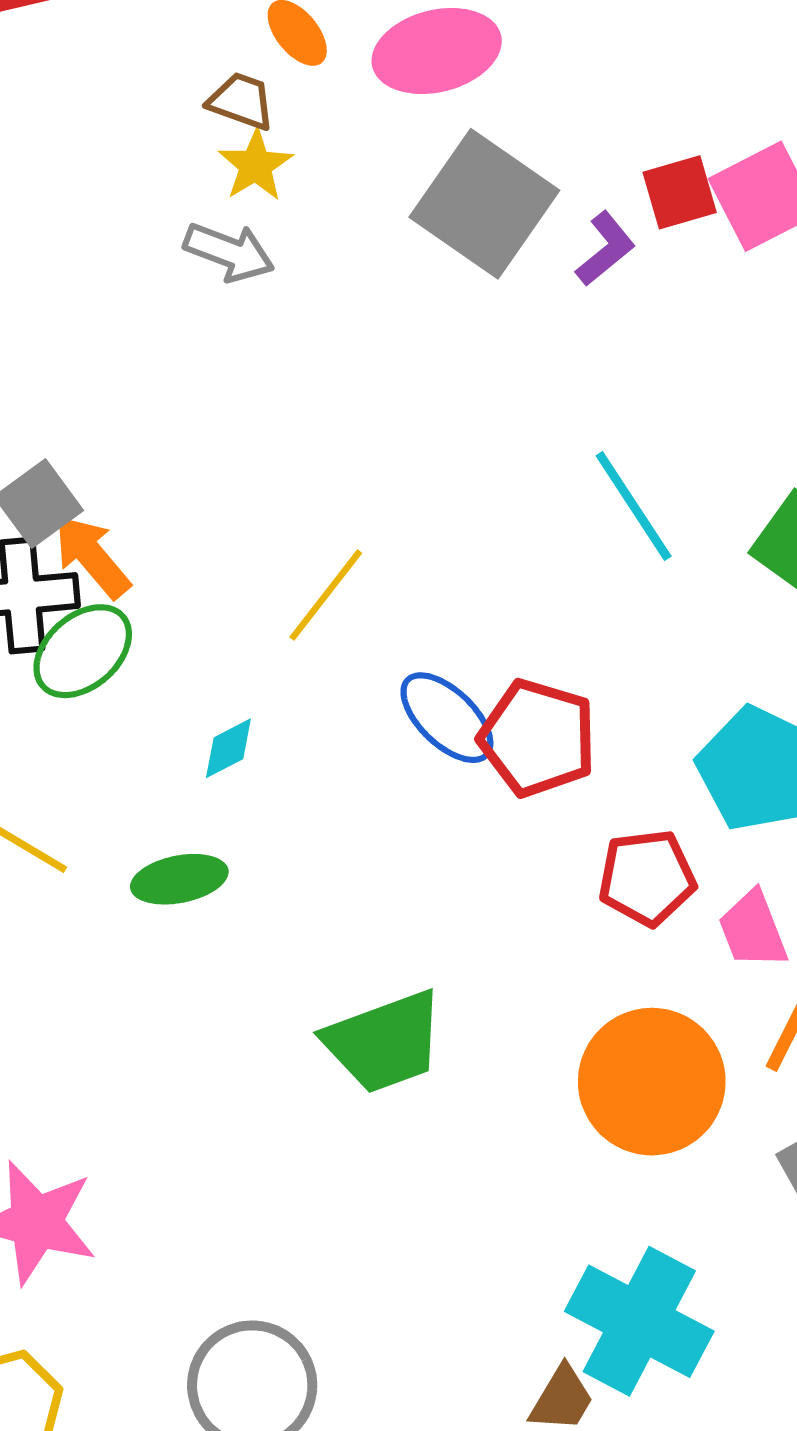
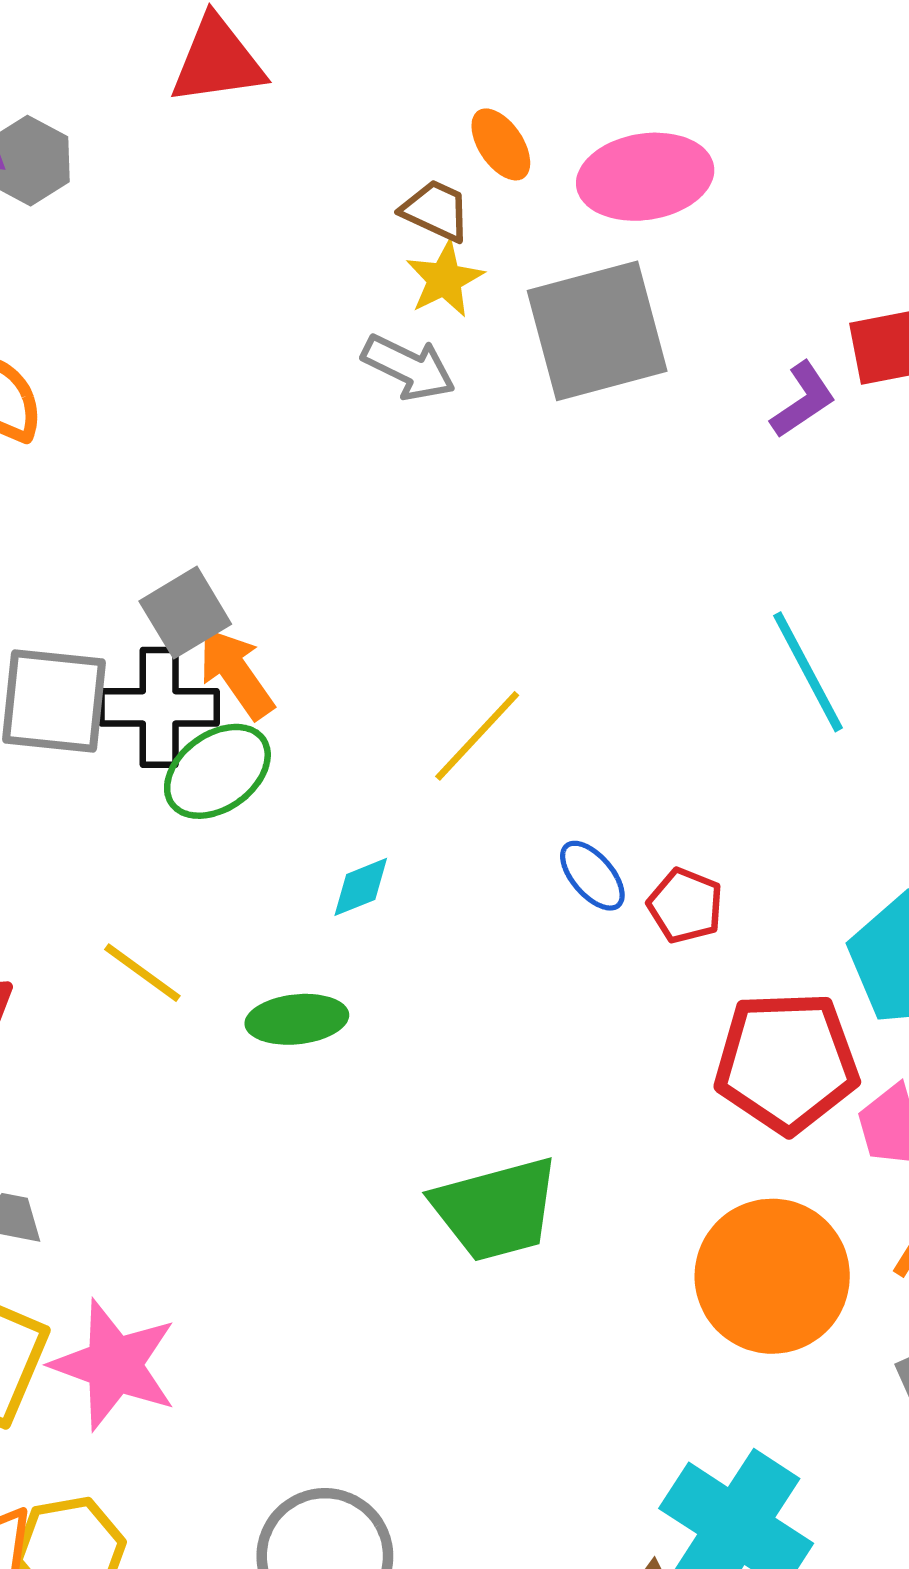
gray square: (484, 204) -> (597, 331), moved, turned 35
blue ellipse: (447, 718) -> (592, 876), size x0.7
red pentagon: (538, 738) -> (685, 906), size x0.6
red pentagon: (647, 878) -> (787, 1062), size x1.4

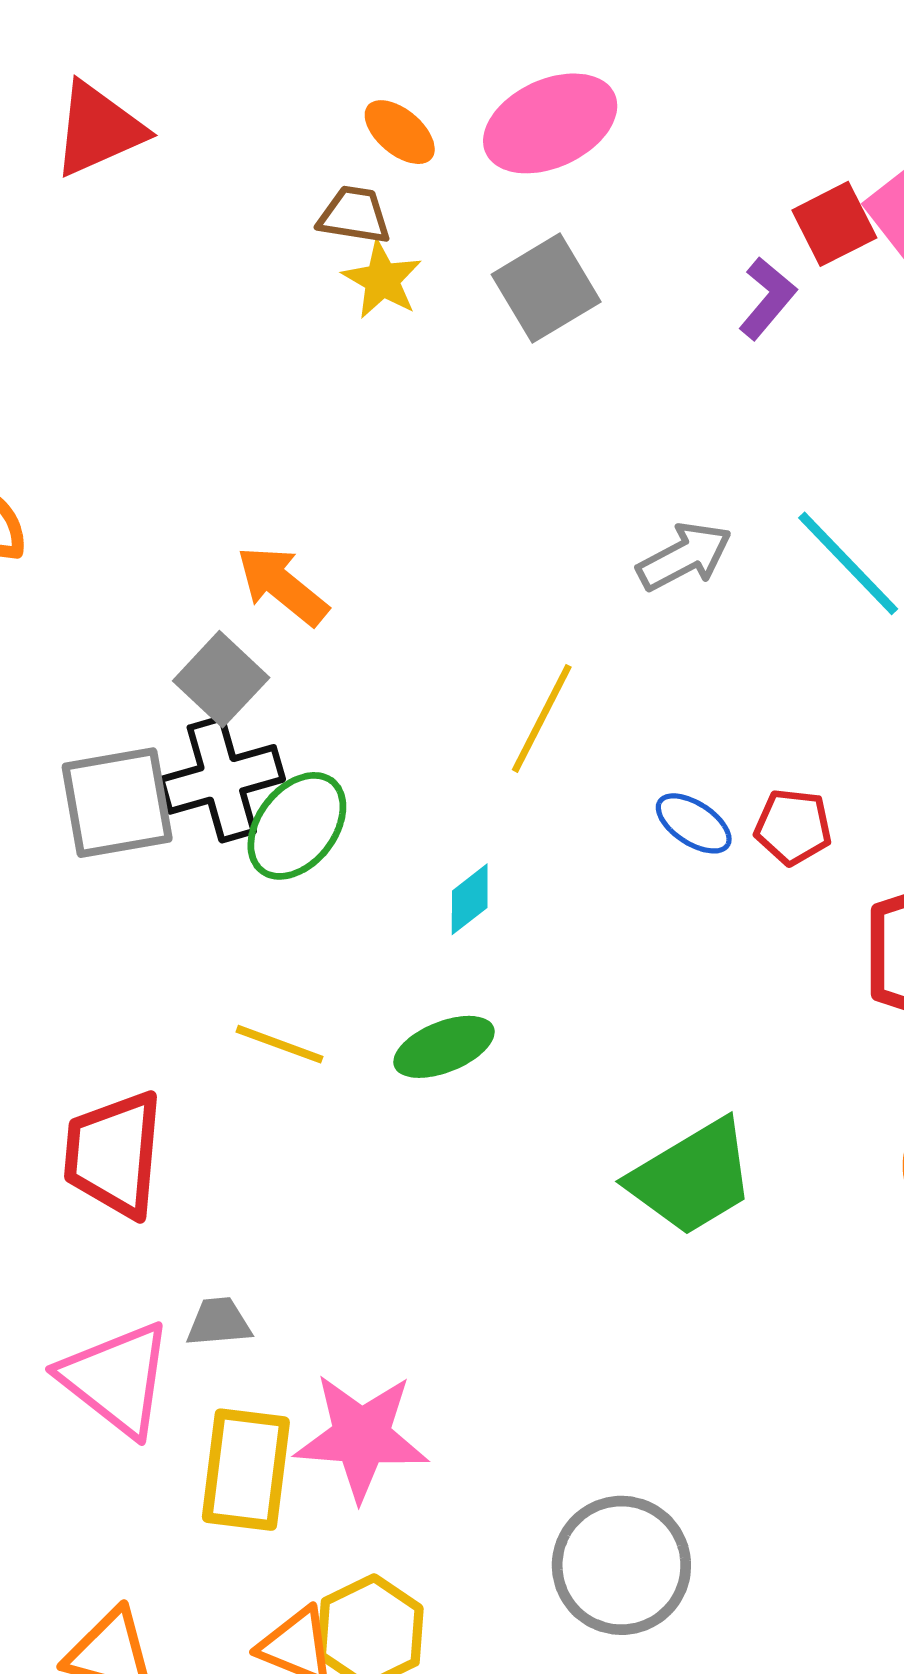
gray square: (597, 331) -> (546, 288), size x0.7
gray arrow: (409, 367) -> (684, 556), moved, turned -38
orange arrow: (236, 673) -> (282, 586), moved

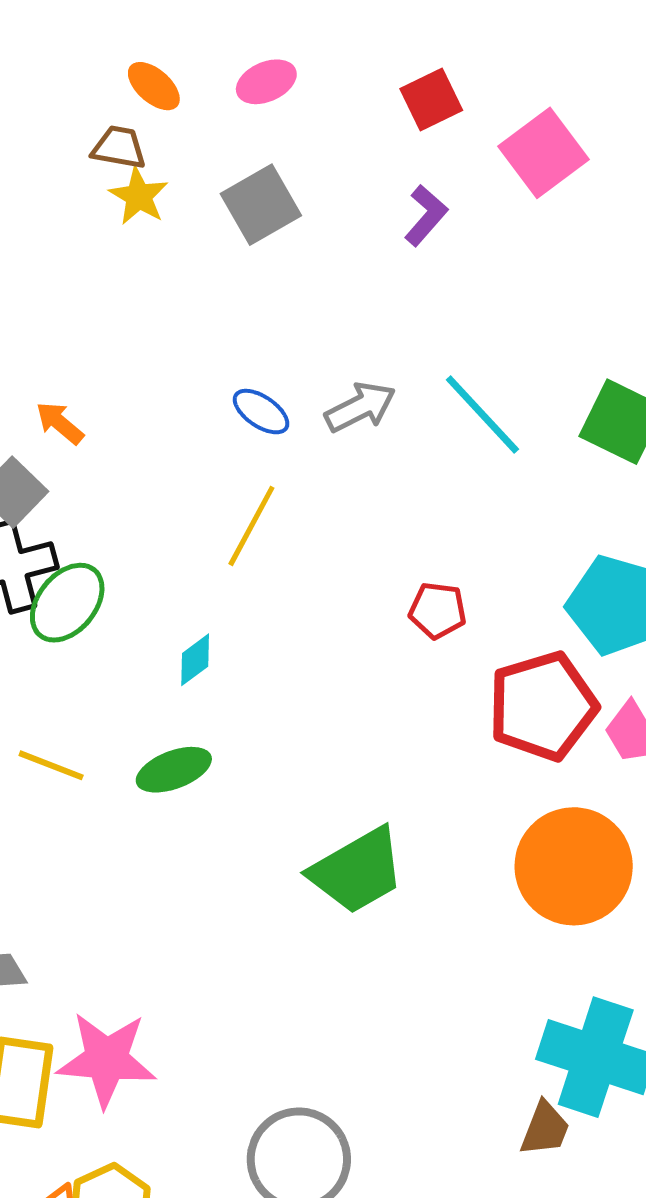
pink ellipse: (550, 123) -> (266, 82), size x0.6
red square: (834, 224) -> (431, 100), moved
orange arrow: (282, 586) -> (60, 423), size x0.7
blue ellipse: (694, 823) -> (261, 412), moved

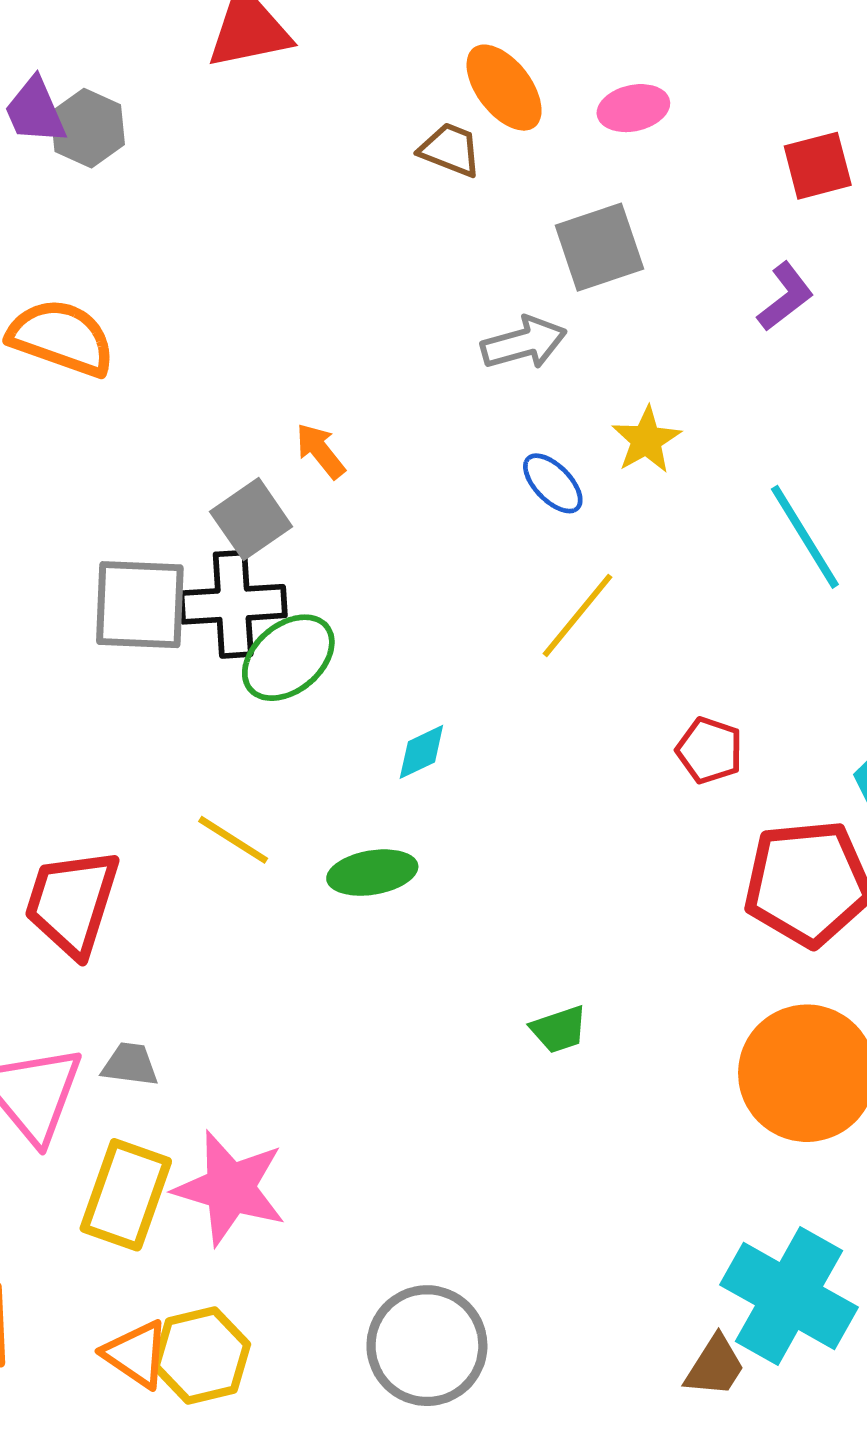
orange ellipse: (154, 86) -> (504, 88), size x1.4
yellow star: (139, 196) -> (646, 440), moved
gray arrow: (360, 407) -> (524, 343), moved
yellow line: (251, 526) -> (578, 615), moved
green trapezoid: (357, 871) -> (559, 1029), size x0.5

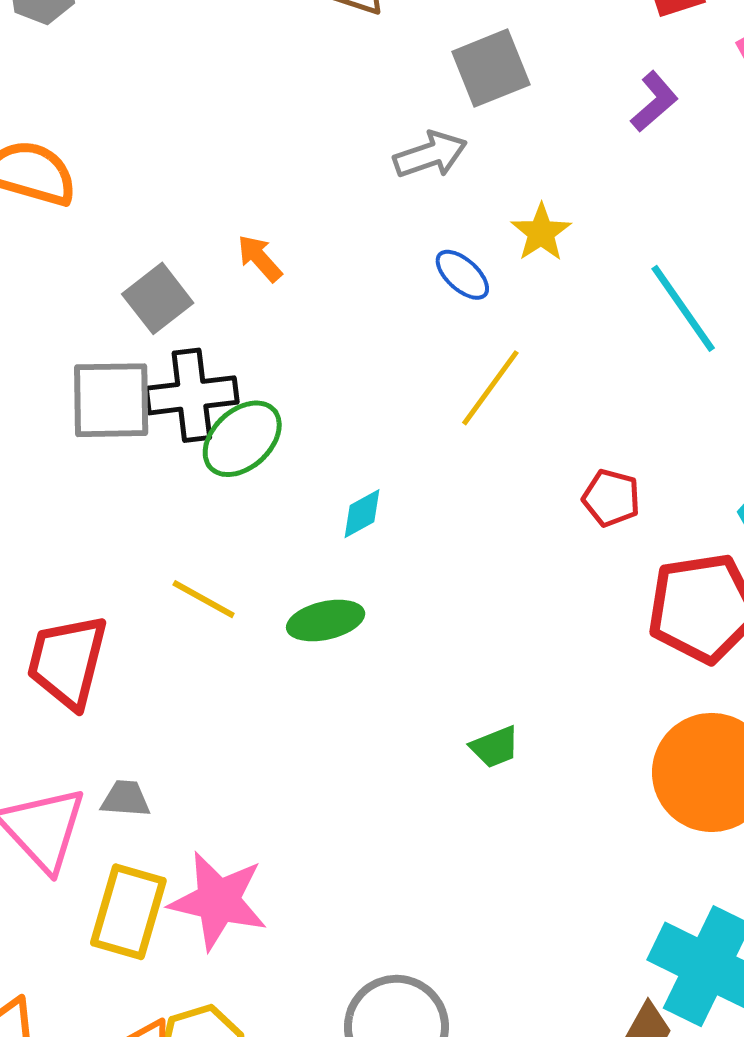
gray square: (251, 519) -> (158, 298), moved

